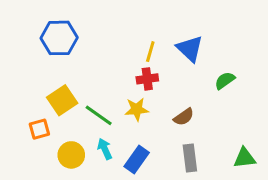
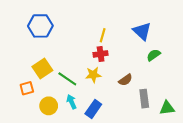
blue triangle: (190, 49) -> (142, 31), moved
gray rectangle: (190, 158) -> (144, 99), moved

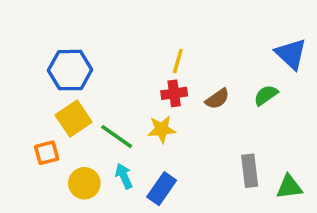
blue hexagon: (40, 26) -> (70, 70), moved
blue triangle: (142, 31) -> (291, 54), moved
brown semicircle: (125, 80) -> (217, 99), moved

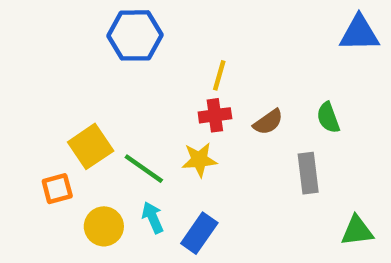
blue triangle: (291, 54) -> (359, 33), moved, turned -44
blue hexagon: (70, 70) -> (135, 35), moved
green semicircle: (266, 95) -> (328, 118), turned -75
gray rectangle: (250, 171) -> (308, 173), moved

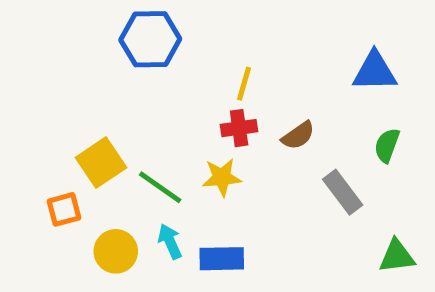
blue triangle: (359, 33) -> (375, 71), moved
green semicircle: (328, 118) -> (387, 145), moved, turned 40
gray rectangle: (308, 173) -> (343, 192), turned -30
blue rectangle: (199, 233) -> (222, 259), turned 54

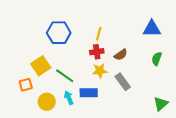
blue hexagon: (150, 39) -> (59, 33), moved
yellow star: (222, 177) -> (100, 71), moved
gray rectangle: (343, 192) -> (123, 82), moved
green triangle: (397, 256) -> (161, 104), turned -35
blue rectangle: (222, 259) -> (89, 93), moved

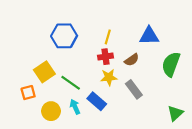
blue triangle: (152, 29) -> (149, 36), moved
green semicircle: (157, 59) -> (171, 64), size x1.6
blue rectangle: (89, 93) -> (97, 101), turned 42

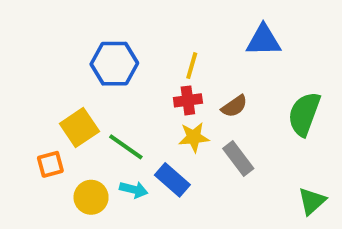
blue triangle: (149, 36) -> (263, 40), moved
cyan arrow: (75, 107) -> (134, 190), turned 128

